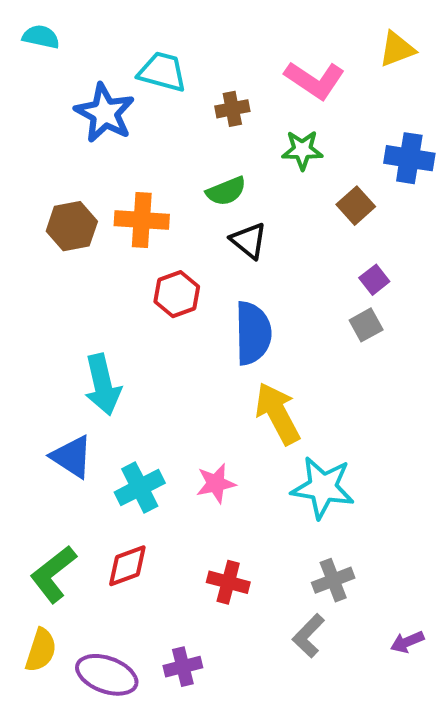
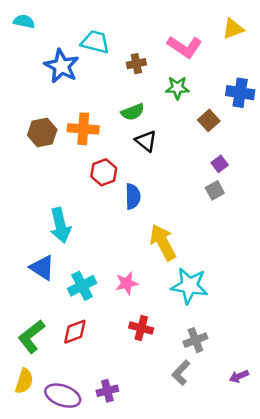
blue semicircle: (253, 333) -> (133, 196), moved, size x0.7
red cross: (228, 582) -> (141, 328), moved

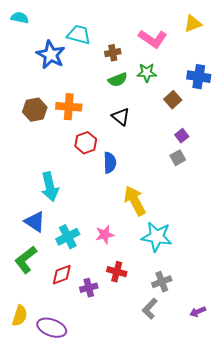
green semicircle: (133, 112) -> (118, 80), moved
green L-shape: (31, 336) -> (26, 260), moved
purple cross: (107, 391) -> (89, 288), moved

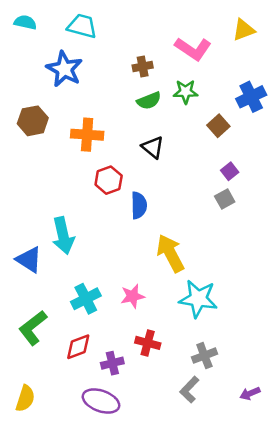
cyan trapezoid: (79, 35) -> (82, 26), moved
blue cross: (199, 77) -> (251, 97), turned -35
brown hexagon: (35, 110) -> (33, 121), moved
blue triangle: (35, 222) -> (29, 260), moved
purple ellipse: (52, 328) -> (101, 401), moved

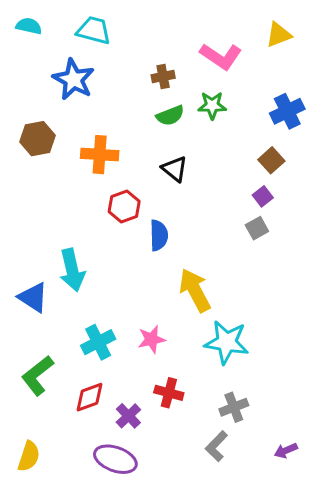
brown square: (218, 126) -> (271, 160), moved
purple cross: (112, 363) -> (128, 416), turned -30

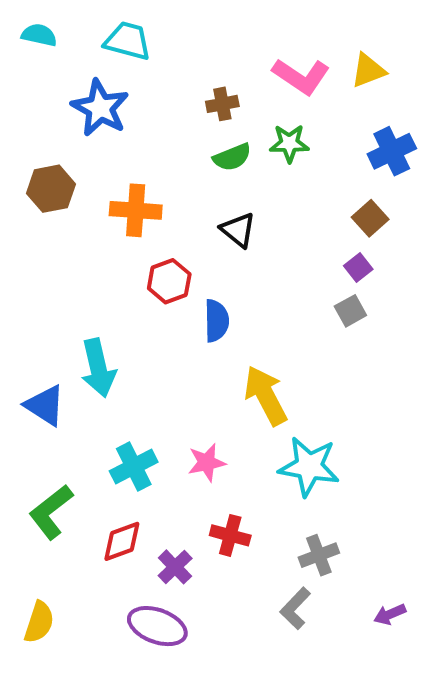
yellow triangle: (279, 35) -> (368, 70), moved

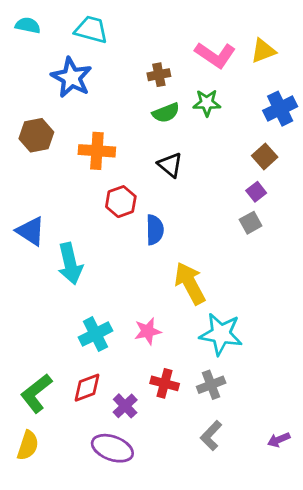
blue triangle: (45, 405) -> (31, 231), moved
green L-shape: (51, 512) -> (36, 393), moved
gray cross: (319, 555) -> (211, 385), moved

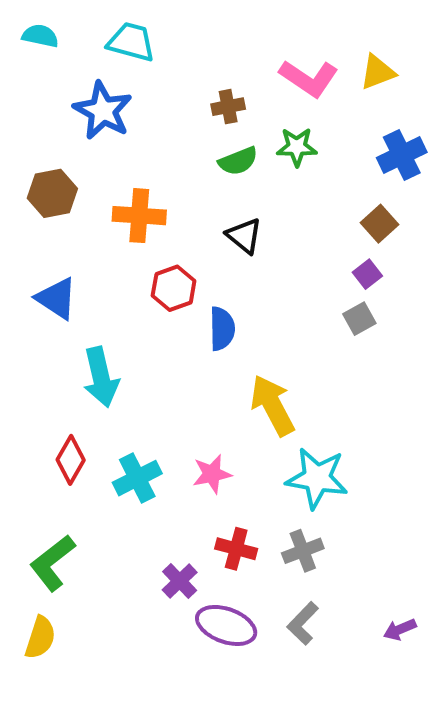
blue triangle: (31, 231) -> (56, 298), moved
red diamond: (87, 388) -> (71, 460), moved, turned -40
purple ellipse: (112, 448) -> (226, 625), moved

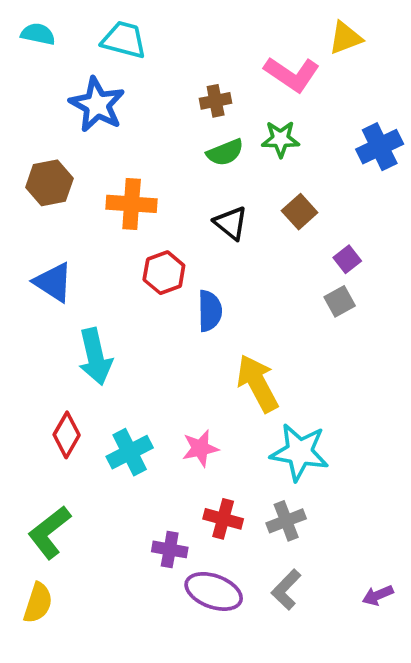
yellow triangle: (378, 72) -> (345, 38), moved
brown square: (380, 224) -> (300, 212), moved
purple cross: (180, 581) -> (170, 549), turned -36

